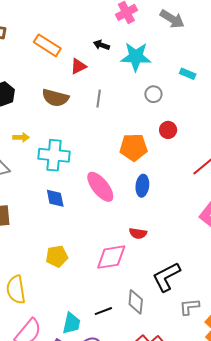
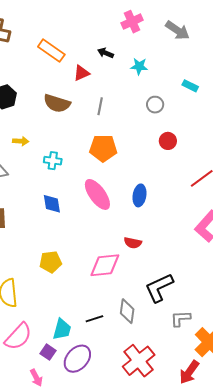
cyan star: (136, 57) -> (139, 66), size x0.6
orange pentagon: (134, 147) -> (103, 148), moved
cyan cross: (54, 155) -> (53, 161), size x0.6

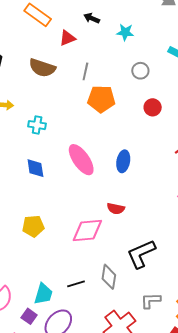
orange pentagon: (103, 148) -> (101, 99), moved
gray L-shape: (181, 319) -> (151, 301), moved

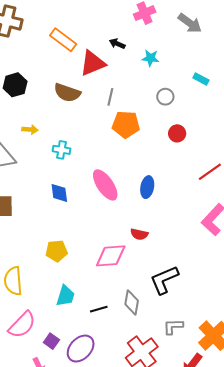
red triangle: (67, 38) -> (93, 63), size x1.6
cyan trapezoid: (43, 294) -> (65, 296), moved

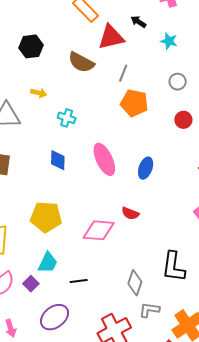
yellow pentagon: (57, 251) -> (46, 217), size x1.4
black L-shape: (164, 280) -> (173, 267), moved, turned -68
gray diamond: (132, 302) -> (135, 283), moved
purple square: (51, 341) -> (31, 284), moved

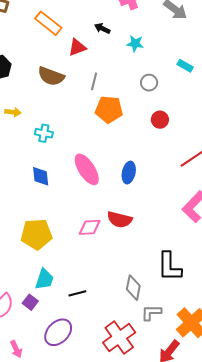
red triangle: (111, 37) -> (77, 47), size x0.7
red semicircle: (130, 213) -> (120, 219), size x1.4
pink diamond: (99, 230) -> (90, 227), moved, size x0.7

